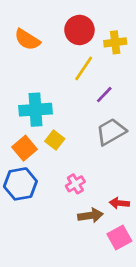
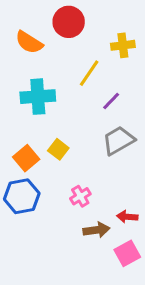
red circle: (79, 30) -> (69, 22), moved
cyan cross: (36, 110) -> (38, 97), moved

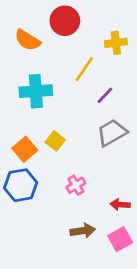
brown arrow: (96, 230) -> (83, 231), moved

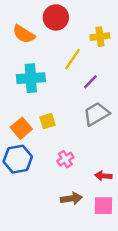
yellow square: (55, 141) -> (48, 121), turned 35
pink square: (120, 239) -> (103, 206), turned 30

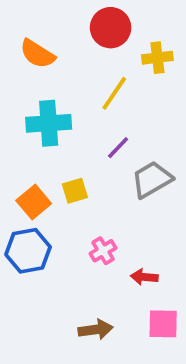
red circle: (56, 17) -> (111, 28), moved
purple line: (90, 82) -> (118, 148), moved
red arrow: (103, 176) -> (144, 277), moved
brown arrow: (71, 198) -> (96, 329), moved

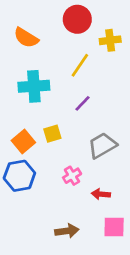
gray trapezoid: (152, 180) -> (102, 145), moved

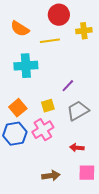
yellow line: (80, 65) -> (50, 41), moved, turned 48
purple line: (83, 103) -> (68, 86), moved
yellow square: (52, 134) -> (48, 106), moved
pink cross: (72, 176) -> (43, 130), moved, size x1.5

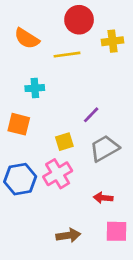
cyan cross: (26, 66) -> (35, 88), size x0.6
orange square: (18, 108) -> (19, 124), moved, turned -36

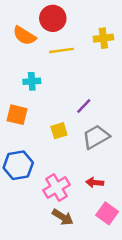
red circle: (79, 20) -> (53, 18), moved
pink cross: (58, 174) -> (56, 187), moved
pink square: (117, 231) -> (107, 213), turned 35
brown arrow: (68, 235) -> (63, 217), turned 40

